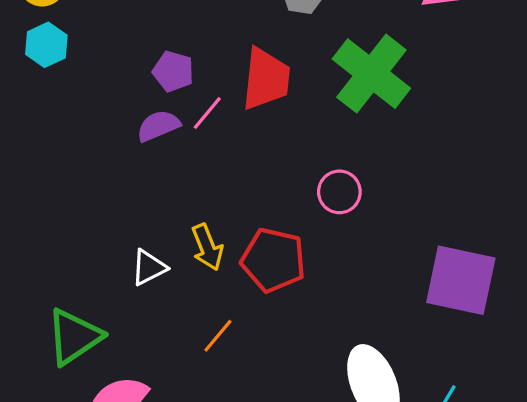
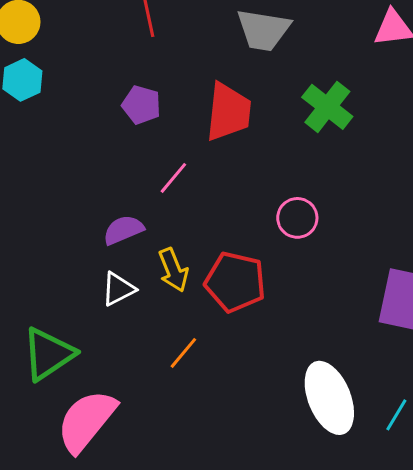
green cross: (371, 74) -> (327, 107), size x0.7
pink line: (207, 113) -> (173, 178), moved
purple semicircle: (158, 126) -> (123, 230), moved

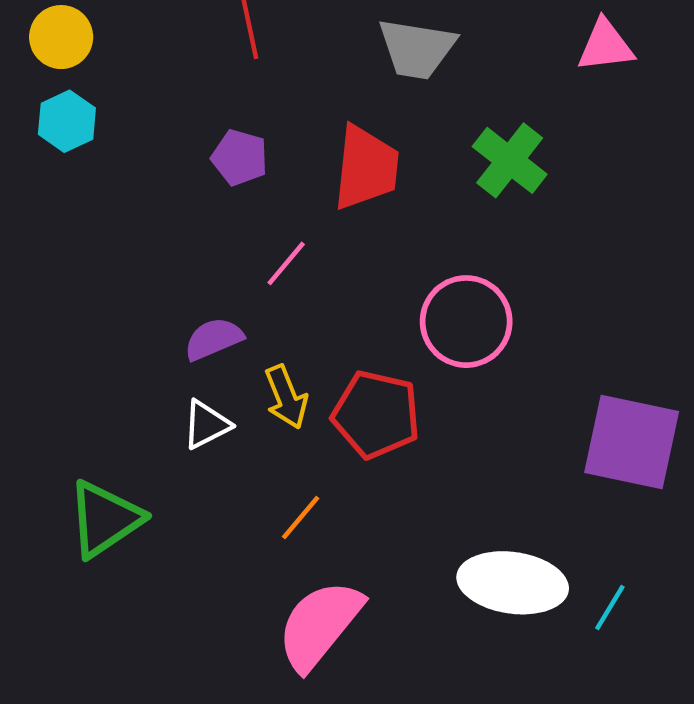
pink circle: (297, 218) -> (466, 322), size x1.5
white ellipse: (329, 398) -> (513, 583), turned -60
pink semicircle: (86, 421) -> (320, 625), moved

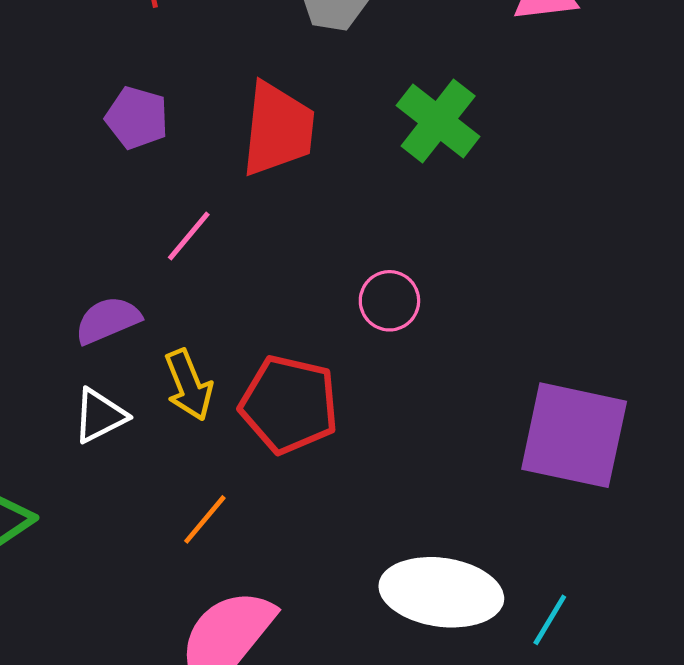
pink circle: (466, 322) -> (389, 301), size x0.6

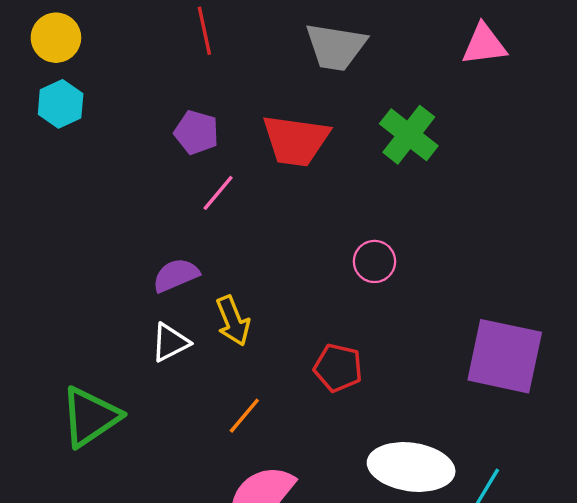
red trapezoid: (278, 129) -> (296, 140), turned 92
pink line: (189, 236) -> (218, 193), moved
red pentagon: (289, 404) -> (338, 368), moved, size x0.7

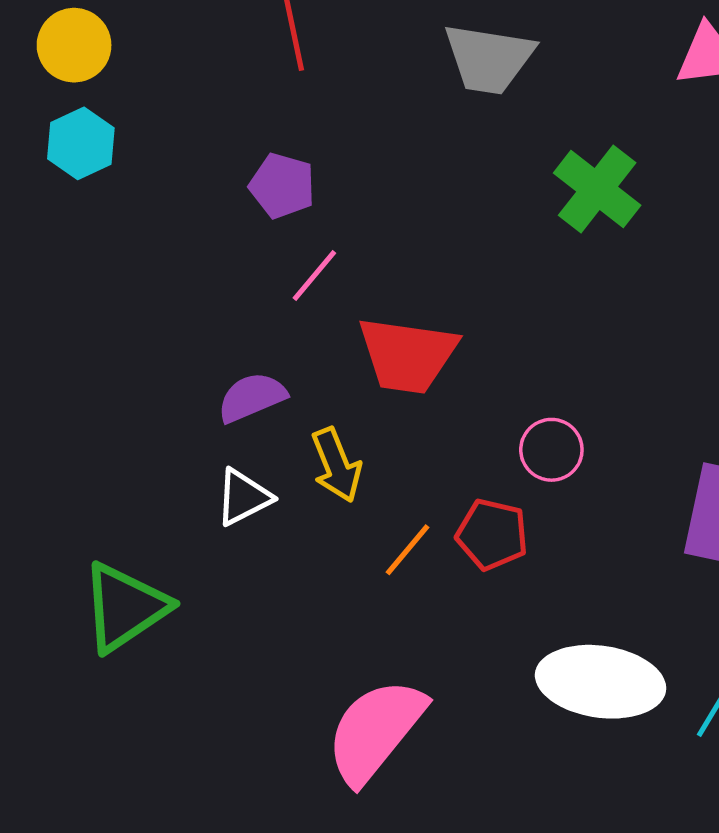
red trapezoid: (296, 140) -> (408, 355), moved
pink circle: (375, 261) -> (551, 450), moved
orange line: (244, 416) -> (408, 550), moved

